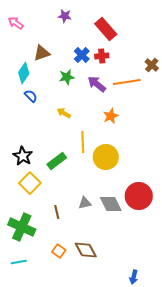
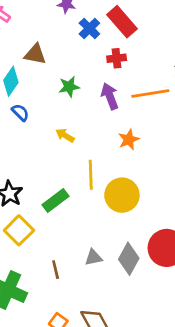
brown triangle: (42, 53) -> (35, 54), turned 30
blue cross: (82, 55) -> (89, 28), moved
purple arrow: (97, 84) -> (110, 96), turned 30
gray diamond: (111, 204) -> (129, 259), turned 55

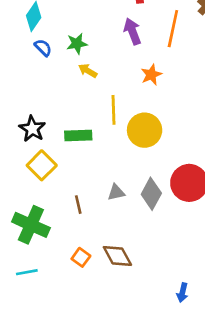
green star: (69, 87) -> (77, 44), moved
orange line: (150, 93) -> (173, 29), turned -69
green rectangle: (56, 201) -> (78, 136), turned 35

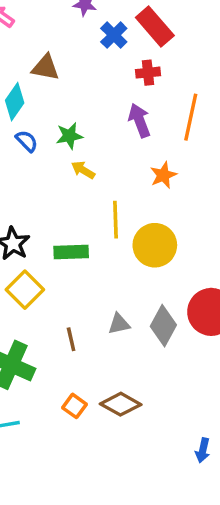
brown diamond: (117, 256) -> (121, 404), turned -32

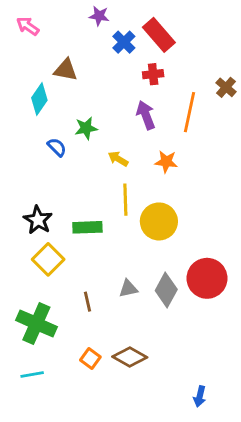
blue semicircle: (27, 141) -> (57, 147), moved
yellow arrow: (83, 170) -> (118, 159), moved
orange star: (163, 175) -> (166, 162), turned 30

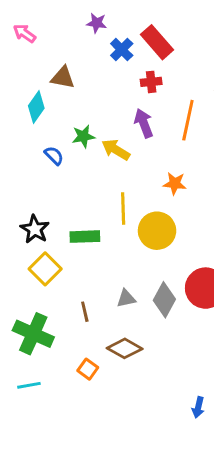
yellow arrow: (118, 159) -> (116, 150), moved, size x1.4
orange star: (166, 162) -> (175, 184), moved
brown diamond: (130, 357) -> (125, 348), moved

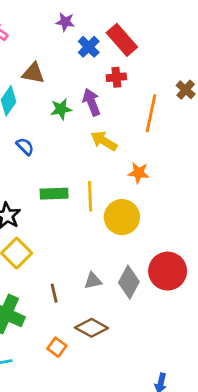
purple arrow: (144, 123) -> (91, 102), moved
green star: (83, 136) -> (61, 109), moved
yellow arrow: (116, 150) -> (104, 141), moved
green rectangle: (85, 237) -> (54, 194), moved

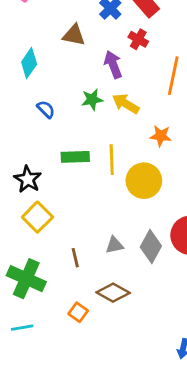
brown triangle: (33, 73) -> (74, 35), moved
red cross: (116, 77) -> (138, 39), turned 36
green star: (61, 109) -> (92, 99), moved

